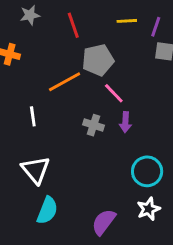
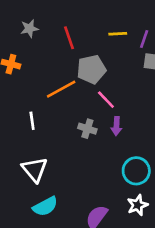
cyan semicircle: (47, 210) -> (45, 206), turned 40

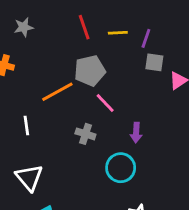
red line: (69, 38) -> (84, 27), moved
purple arrow: (116, 126) -> (136, 133), moved
cyan circle: (136, 171) -> (121, 168), moved

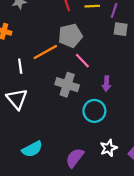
white line: (26, 126) -> (20, 66), moved
gray cross: (85, 134) -> (67, 85), size x1.5
white triangle: (29, 178) -> (17, 99), moved

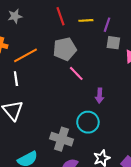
orange line: (45, 52) -> (25, 55), moved
gray cross: (67, 85) -> (61, 139), moved

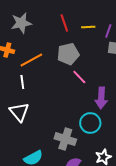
gray star: (15, 16) -> (21, 23), size x1.5
purple arrow: (100, 96) -> (101, 98), size x1.5

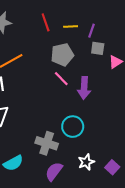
gray pentagon: (68, 54) -> (62, 55), moved
purple arrow: (101, 98) -> (84, 88), moved

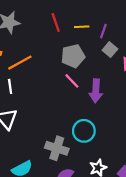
gray square: (98, 48) -> (110, 50), turned 32

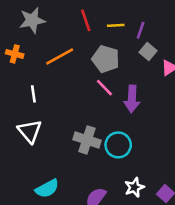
gray pentagon: (73, 56) -> (106, 59), turned 30
orange line: (20, 63) -> (60, 56), moved
gray cross: (57, 148) -> (87, 140), moved

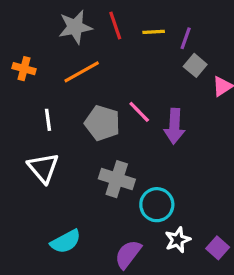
gray star: (32, 20) -> (75, 27), moved
gray pentagon: (106, 59) -> (102, 123), moved
cyan circle: (118, 145) -> (157, 205), moved

